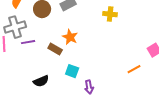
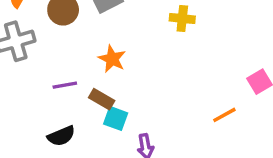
purple line: (28, 42) -> (65, 85), moved
brown rectangle: (55, 49) -> (102, 99), moved

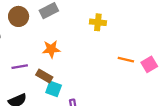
orange star: (112, 59) -> (51, 49), turned -30
orange line: (224, 115) -> (126, 60), moved, turned 42

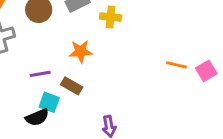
yellow cross: (98, 22) -> (111, 17), moved
cyan square: (54, 89) -> (49, 102), moved

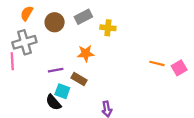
black semicircle: (37, 117) -> (53, 102), turned 72

